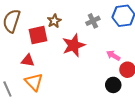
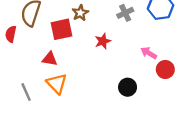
red star: (74, 45) -> (103, 41), size x0.6
black circle: (113, 85) -> (128, 87), moved

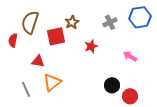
red triangle: (50, 59) -> (38, 61), moved
red circle: (165, 69) -> (130, 96), moved
orange triangle: (57, 84) -> (52, 82), turned 36

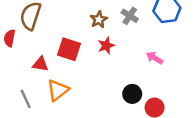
brown star: (72, 22) -> (99, 20), moved
gray cross: (110, 22) -> (130, 16), turned -32
red square: (56, 36) -> (69, 49), moved, turned 30

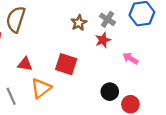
red star: (106, 46) -> (103, 40), moved
red square: (69, 49) -> (66, 64), moved

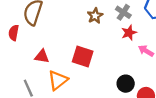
red star: (103, 40) -> (129, 33), moved

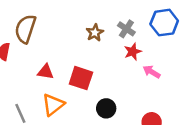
red triangle: (42, 56) -> (46, 72), moved
black circle: (126, 84) -> (106, 108), moved

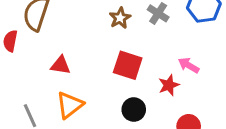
red star: (133, 52) -> (169, 85), moved
red square: (81, 78) -> (128, 65), moved

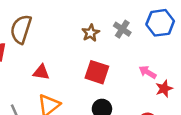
red star: (169, 85) -> (164, 89), moved

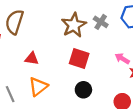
brown star: (91, 33) -> (74, 25), size x1.6

